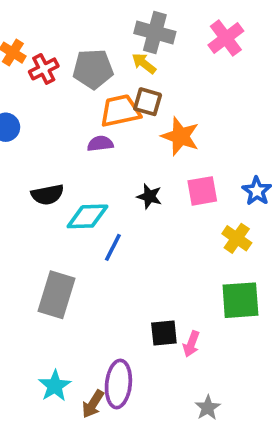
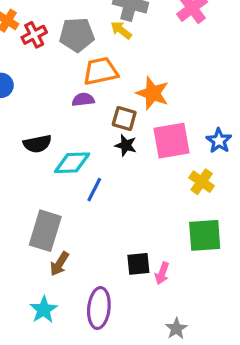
brown square: (148, 102) -> (124, 119), moved
pink square: (202, 191) -> (172, 141), size x1.4
brown arrow: (93, 404) -> (59, 264), moved

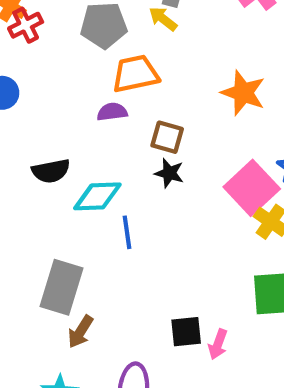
red cross: (34, 35) -> (26, 25), moved
orange star: (153, 93) -> (243, 93), moved
pink square: (172, 141) -> (252, 188), moved, turned -33
blue line: (94, 190) -> (127, 232), turned -35

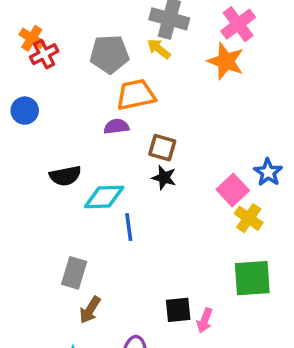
orange star: (243, 93) -> (226, 61), moved
pink square: (252, 188) -> (233, 190), size x0.7
gray rectangle: (61, 287) -> (74, 273), size x0.7

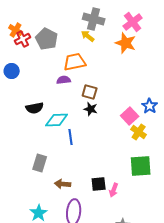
gray pentagon: (109, 54) -> (47, 39), moved, turned 30
brown arrow: (90, 310) -> (63, 184), moved, turned 63

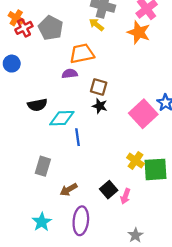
pink square: (130, 116) -> (143, 114), size x1.4
yellow cross: (139, 132) -> (135, 161), moved
brown arrow: (63, 184) -> (69, 190), turned -35
black square: (99, 184) -> (109, 190), turned -35

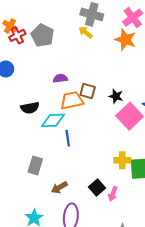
orange trapezoid: (82, 54) -> (72, 100), moved
black star: (100, 106) -> (116, 96), moved
yellow cross: (135, 161) -> (122, 160), turned -35

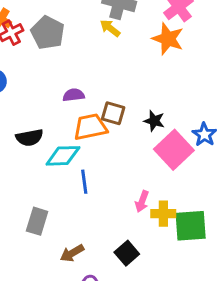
pink arrow: (113, 194) -> (142, 201), moved

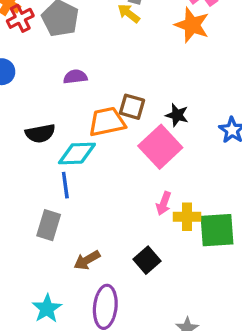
purple semicircle: (74, 95) -> (75, 77), moved
pink square: (174, 150) -> (160, 147), moved
blue line: (84, 182) -> (65, 185), moved

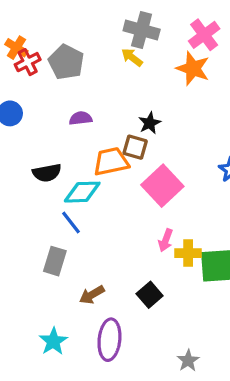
black star: (177, 115) -> (150, 123), moved, turned 30
blue line: (65, 185) -> (71, 223), turned -30

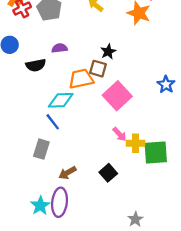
black semicircle: (47, 173) -> (36, 65), moved
pink arrow: (166, 240) -> (120, 134), turned -63
purple ellipse: (109, 340) -> (60, 202), moved

